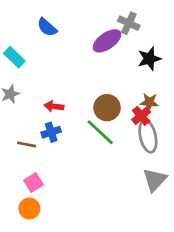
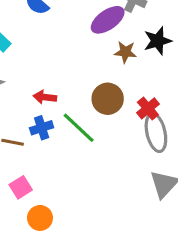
brown star: (149, 102) -> (125, 52), moved
green line: (100, 132) -> (79, 128), moved
orange circle: (29, 208) -> (40, 218), moved

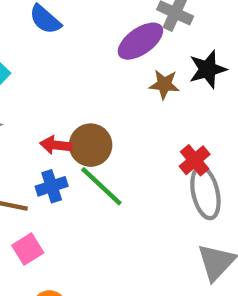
brown circle: (108, 99) -> (91, 145), moved
pink square: (21, 187) -> (28, 249), moved

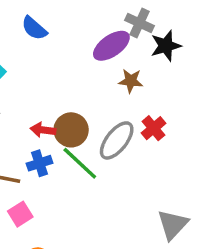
black star: (208, 69) -> (166, 46), moved
red cross: (195, 160) -> (153, 128), moved
gray ellipse: (205, 193) -> (117, 140), moved, turned 51

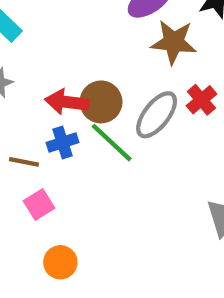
brown star: (131, 81) -> (174, 42), size x1.5
red arrow: (43, 130) -> (67, 102), size x1.4

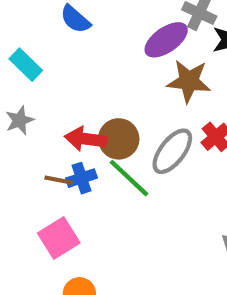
brown line: (24, 162) -> (59, 180), moved
pink square: (39, 205) -> (59, 238), size x1.4

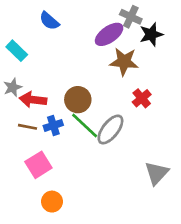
red arrow: (86, 139) -> (33, 100), moved
gray ellipse: (172, 151) -> (110, 130), moved
brown line: (59, 180) -> (28, 127), moved

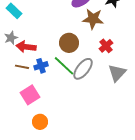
brown circle: (78, 100) -> (69, 43), moved
gray triangle: (157, 173) -> (117, 73), moved

